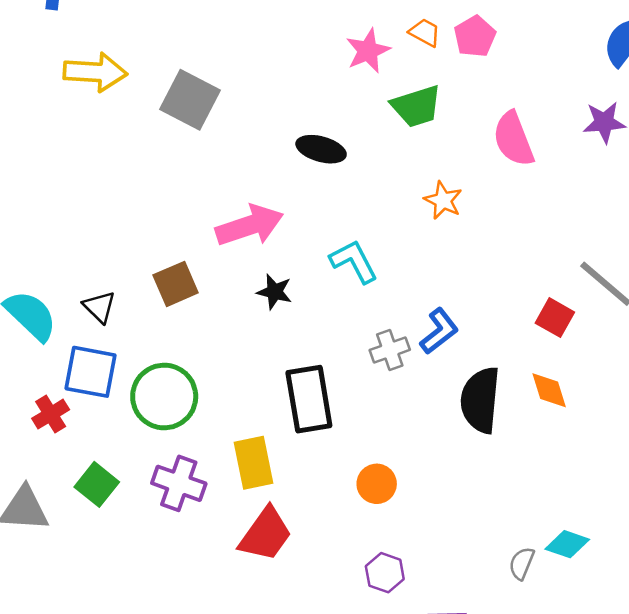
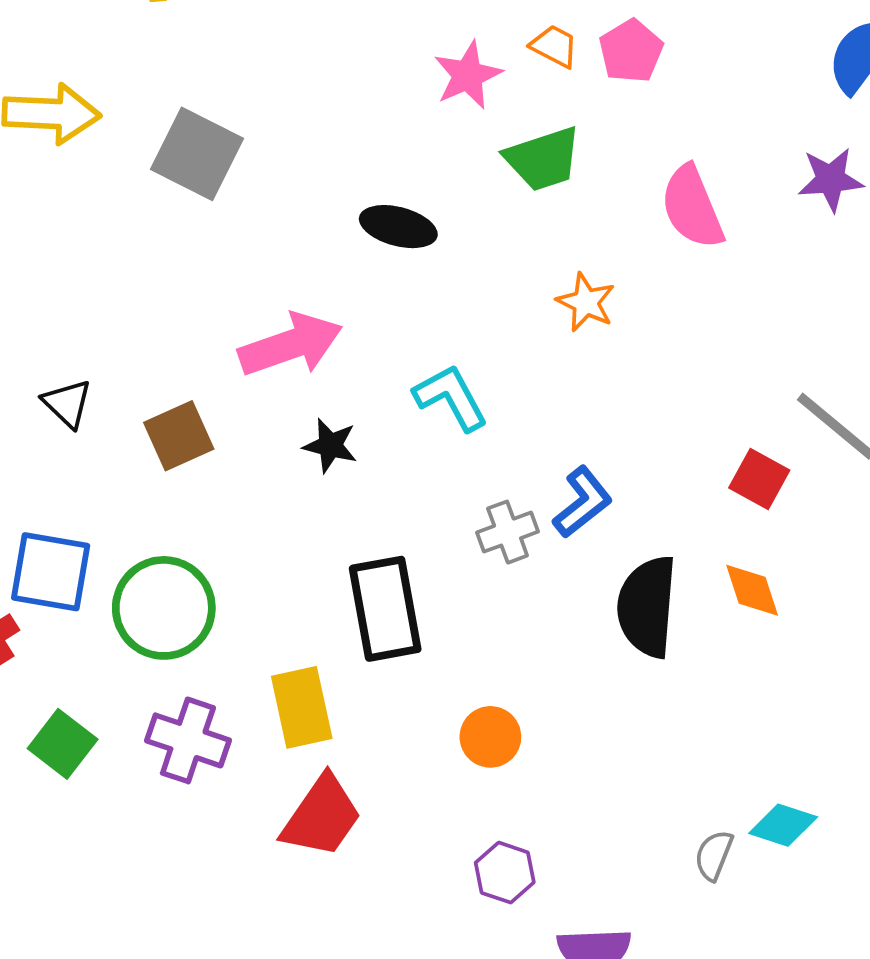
black triangle: (99, 307) -> (67, 403), moved

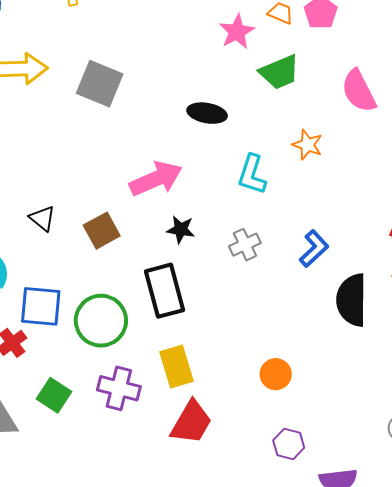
cyan L-shape: (451, 397) -> (252, 174), moved, turned -129
gray cross: (508, 532) -> (245, 245), moved
black rectangle: (385, 609) -> (165, 291), moved

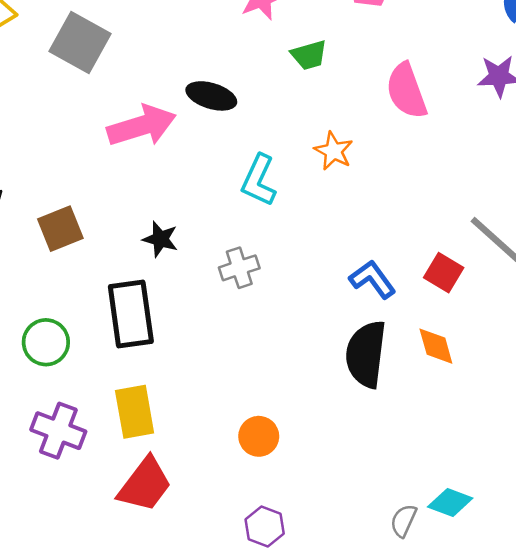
green trapezoid: (279, 72) -> (309, 55), size x0.7
pink arrow: (156, 179) -> (142, 126), moved
blue L-shape: (314, 249) -> (373, 279), moved, turned -90
green circle: (101, 321) -> (46, 342), size x0.7

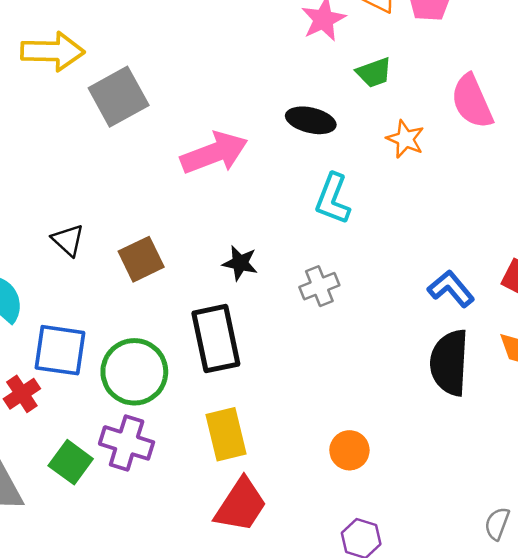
gray square: (80, 42) -> (119, 97), moved, turned 36
black ellipse: (211, 96) -> (311, 120), moved
orange star: (334, 151) -> (405, 139), moved
green circle: (46, 342) -> (134, 372), size x1.4
purple cross: (58, 431) -> (127, 443), moved

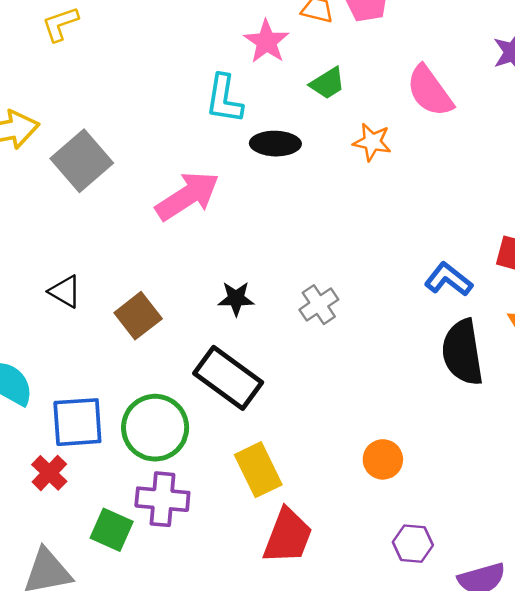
cyan L-shape: (333, 199) -> (224, 99), moved
black triangle: (68, 240) -> (65, 291), moved
black rectangle: (216, 339) -> (228, 378), turned -30

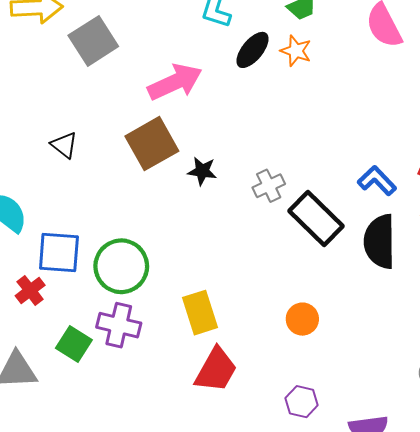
orange star: (372, 142) -> (296, 51), moved
black ellipse: (275, 144) -> (253, 50), turned -60
brown square: (138, 316) -> (152, 144), moved, size x1.4
black rectangle: (228, 378) -> (316, 218), moved
purple hexagon: (413, 544) -> (302, 402), moved

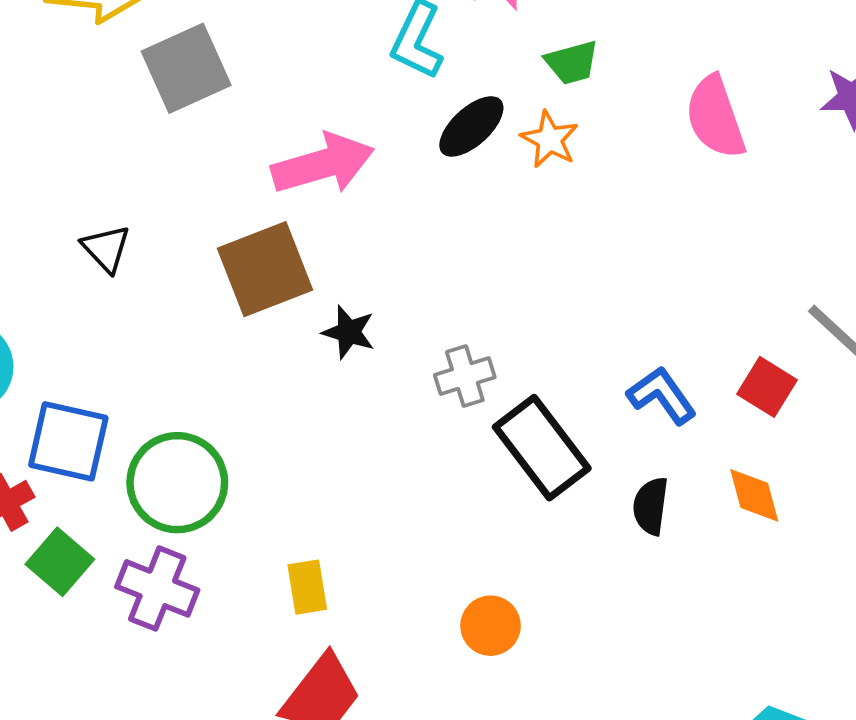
black semicircle: (380, 241) -> (651, 506), size x0.6
yellow rectangle: (200, 313) -> (307, 587), size x0.7
green square: (74, 344) -> (60, 562), moved

